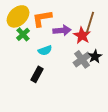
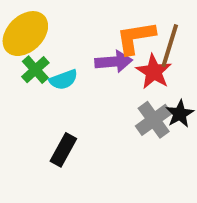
orange L-shape: (42, 18) -> (136, 38), moved
cyan semicircle: (45, 50) -> (63, 80), moved

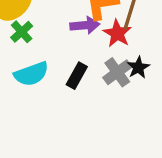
cyan semicircle: (63, 80) -> (31, 74), moved, size x1.5
black rectangle: (63, 150) -> (77, 76), moved

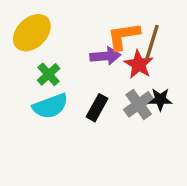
green cross: (22, 32) -> (49, 74), moved
black star: (138, 67) -> (160, 99), turned 30

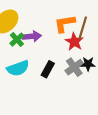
purple arrow: (105, 56) -> (32, 36), moved
green cross: (49, 74) -> (17, 40), moved

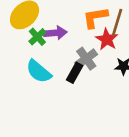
gray cross: (74, 67) -> (86, 59), moved
cyan semicircle: (18, 68) -> (39, 71), turned 60

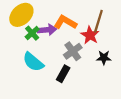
orange L-shape: (95, 17) -> (65, 22), moved, turned 40
black rectangle: (75, 73) -> (63, 74), moved

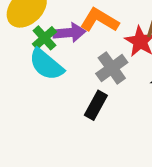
cyan semicircle: (33, 62) -> (46, 64), moved

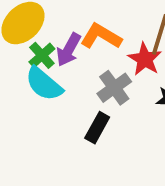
purple arrow: (69, 33) -> (69, 50), turned 124

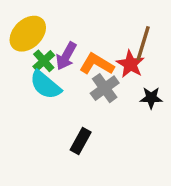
orange L-shape: (101, 36) -> (97, 64), moved
black rectangle: (97, 128) -> (81, 141), moved

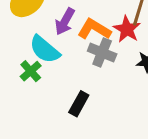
green cross: (44, 61) -> (31, 71), moved
gray cross: (105, 88) -> (102, 52), turned -32

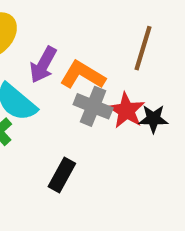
red star: (127, 29) -> (126, 110), moved

